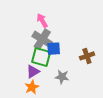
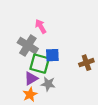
gray cross: (42, 39) -> (28, 46), moved
gray star: (62, 77) -> (48, 84), moved

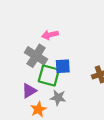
pink arrow: (41, 26) -> (50, 35), turned -72
purple triangle: (31, 79) -> (29, 91), moved

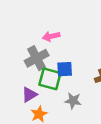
gray cross: (36, 56) -> (37, 58), turned 30
gray star: (58, 98) -> (73, 101), moved

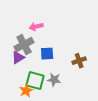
green square: (50, 79) -> (35, 81), moved
purple triangle: (29, 95) -> (18, 58), moved

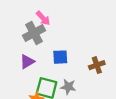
pink arrow: (36, 27) -> (43, 18), moved, turned -120
gray cross: (24, 45) -> (34, 33), moved

